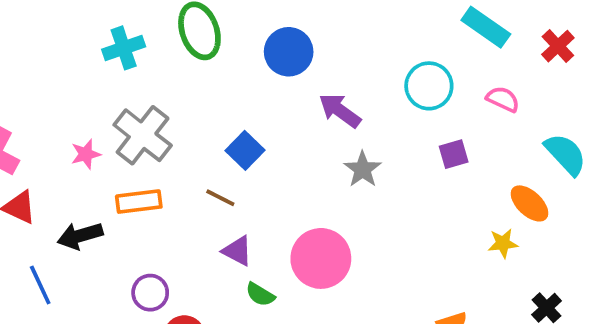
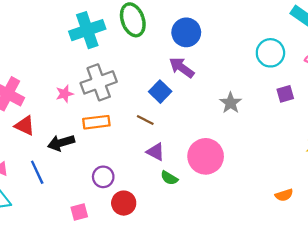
cyan cross: (124, 48) -> (87, 30), size x1.4
purple arrow: (340, 111) -> (182, 68), moved
gray cross: (143, 135) -> (99, 82), turned 32

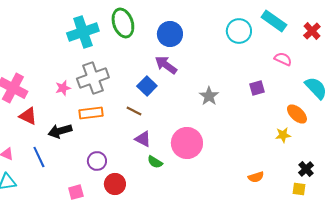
cyan circle: (270, 53) -> (239, 31), moved

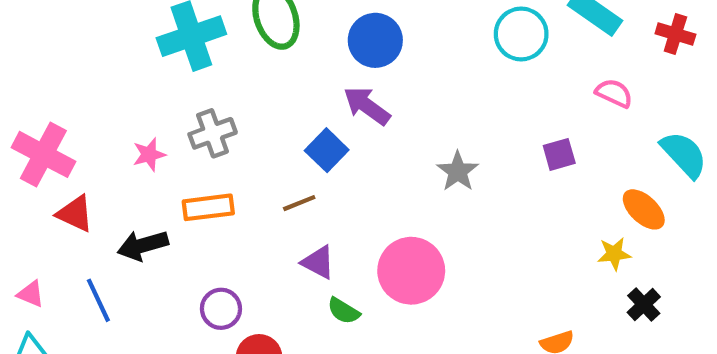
red cross: (312, 31) -> (675, 34), turned -30
gray cross: (93, 78) -> (213, 133), size x0.7
brown line: (134, 111) -> (299, 203), turned -49
black cross: (306, 169) -> (644, 305), moved

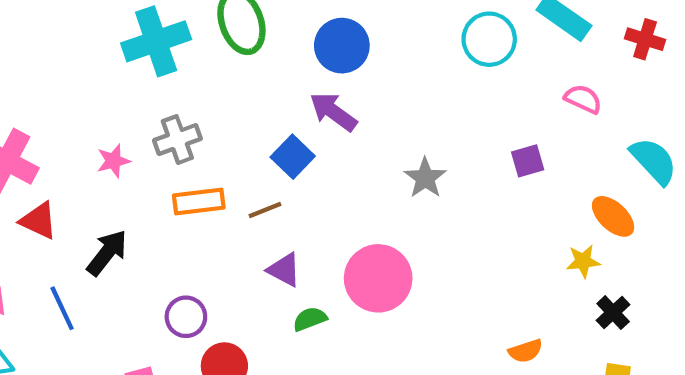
orange rectangle: (208, 207) -> (199, 201), moved
black arrow: (143, 245) -> (107, 253), turned 144
green semicircle: (344, 311) -> (310, 319), turned 128

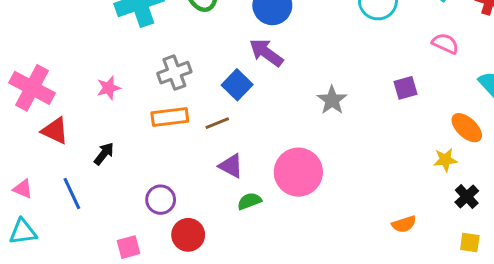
gray cross: (177, 140) -> (174, 73), moved
black arrow: (107, 253) -> (104, 154), size x0.7

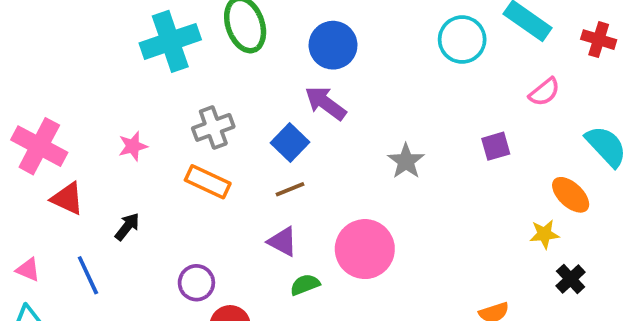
pink semicircle: (445, 43) -> (544, 92), turned 116
orange rectangle: (170, 117) -> (208, 182), turned 32
brown line: (217, 123) -> (290, 189), moved

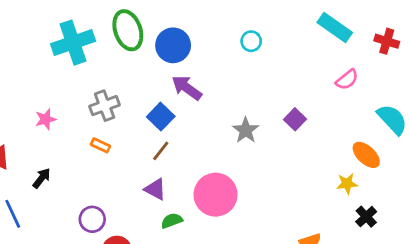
cyan circle: (462, 40) -> (251, 41), moved, size x0.6
blue circle: (333, 45) -> (173, 45), moved
purple square: (496, 146) -> (295, 119), moved, turned -30
orange rectangle: (208, 182) -> (100, 145), size x0.6
brown line: (290, 189) -> (161, 151), turned -30

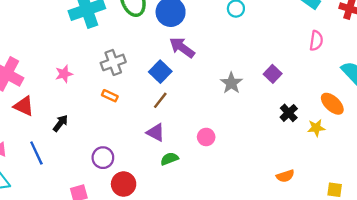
pink semicircle: (347, 80) -> (316, 41), turned -42
pink circle: (216, 195) -> (206, 137), size x0.5
black cross: (366, 217) -> (289, 113), moved

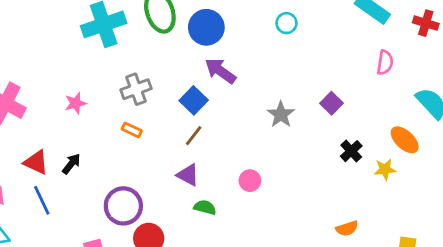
red triangle: (24, 106) -> (36, 162), moved
purple circle: (103, 158) -> (123, 206), size x1.4
green semicircle: (169, 159) -> (205, 207), turned 36

